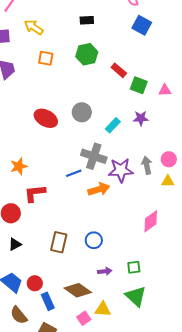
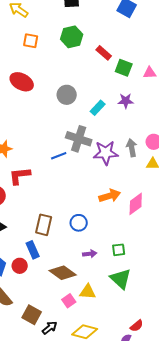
red ellipse: (46, 118) -> (22, 82), moved
orange arrow: (99, 189) -> (110, 196), moved
blue rectangle: (48, 301) -> (33, 250), moved

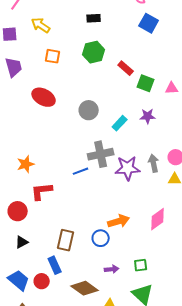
gray cross: (79, 139) -> (101, 154), turned -30
orange arrow: (110, 196) -> (119, 221), moved

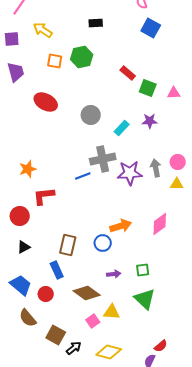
green hexagon: (94, 52) -> (82, 57), moved
red circle: (42, 281) -> (46, 294), moved

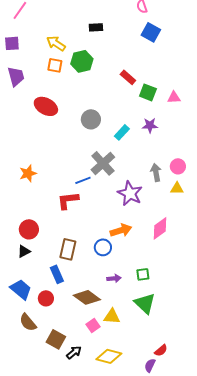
yellow arrow: (43, 30) -> (56, 43), moved
gray cross: (103, 159) -> (103, 163), turned -30
purple star: (130, 173) -> (130, 193), moved, turned 30
red L-shape: (44, 196) -> (68, 200), moved
red circle: (20, 216) -> (29, 229), moved

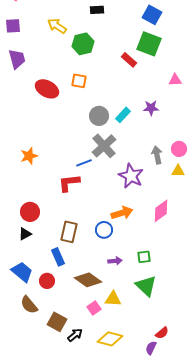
orange square: (55, 65) -> (79, 81), moved
green square: (148, 92) -> (149, 44), moved, size x1.4
gray circle: (91, 119) -> (99, 116), moved

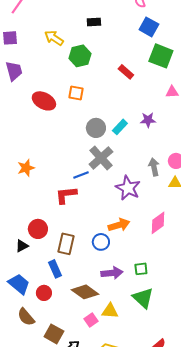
green square: (149, 44) -> (161, 56), moved
red circle: (30, 212) -> (38, 229), moved
purple arrow: (115, 261) -> (112, 273), size x1.5

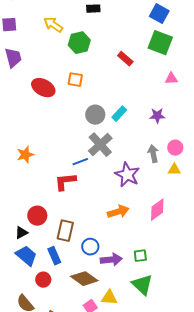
blue square: (149, 27) -> (159, 14), moved
purple star: (148, 120) -> (157, 116), moved
blue circle: (101, 242) -> (90, 247), moved
blue trapezoid: (19, 284) -> (26, 256), moved

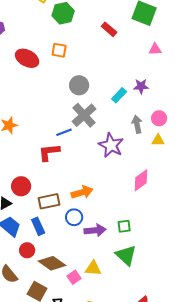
cyan rectangle: (119, 114) -> (119, 95), moved
orange arrow: (118, 212) -> (82, 192), moved
brown rectangle: (65, 231) -> (49, 201), turned 65
brown diamond: (84, 279) -> (52, 263), moved

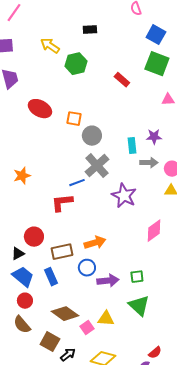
orange square: (59, 50) -> (74, 119), moved
cyan rectangle: (119, 95) -> (132, 146), turned -49
gray arrow: (137, 124) -> (149, 163), moved, turned 102
red circle: (27, 250) -> (25, 301), moved

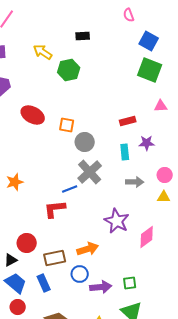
red rectangle: (122, 80) -> (128, 121), moved, turned -56
gray arrow: (149, 163) -> (135, 182), moved
purple star: (124, 196) -> (117, 221), moved

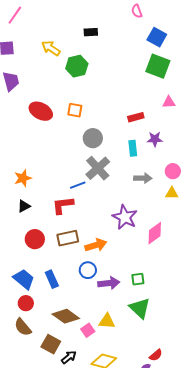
orange square: (67, 125) -> (75, 110), moved
brown rectangle: (55, 258) -> (68, 238), moved
black triangle: (11, 260) -> (24, 206), moved

